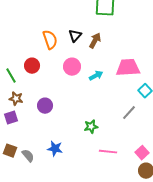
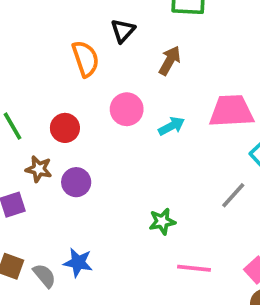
black triangle: (75, 36) -> (123, 31), moved
red circle: (32, 66) -> (65, 128), moved
brown star: (16, 99) -> (39, 169), moved
blue star: (55, 149) -> (78, 263), moved

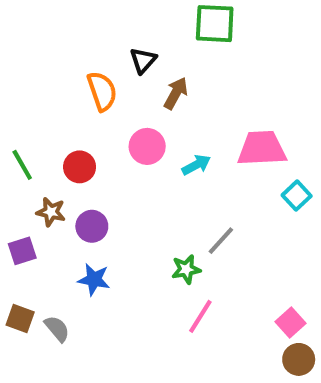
brown arrow: (170, 61) -> (176, 93), moved
gray line: (233, 195) -> (221, 241), moved
blue star: (78, 263) -> (94, 280), moved
pink line: (194, 268) -> (200, 316), moved, turned -64

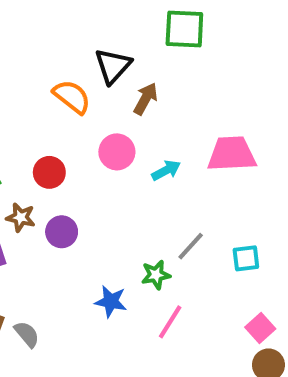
black triangle: (143, 60) -> (113, 66), size x1.4
orange semicircle: (102, 91) -> (72, 97), turned -33
cyan square: (297, 196) -> (246, 258), moved, turned 36
blue star: (94, 280) -> (111, 301), moved

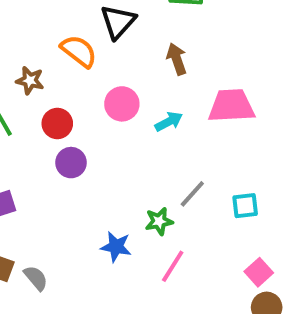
brown arrow: (146, 99) -> (177, 59), moved, turned -48
brown star: (21, 217) -> (30, 80), moved
purple circle: (62, 232) -> (71, 163), moved

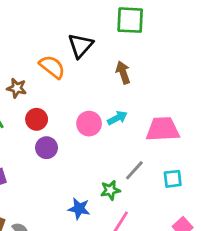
pink circle: (122, 104) -> (89, 124), moved
pink trapezoid: (231, 106) -> (163, 129), moved

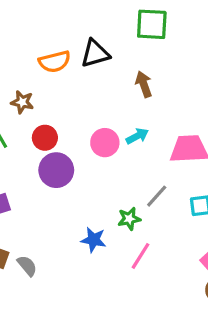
black triangle: (81, 46) -> (95, 53), turned 32
orange semicircle: (52, 67) -> (55, 62), moved, turned 128
purple circle: (46, 148) -> (56, 170), size x1.4

